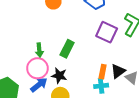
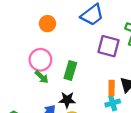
green arrow: (39, 50) -> (42, 77), turned -32
pink circle: (37, 68) -> (40, 60), moved

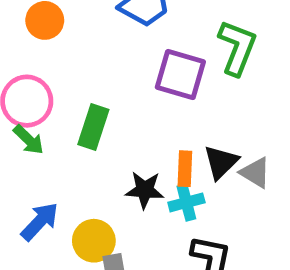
black star: (67, 100) -> (145, 190), moved

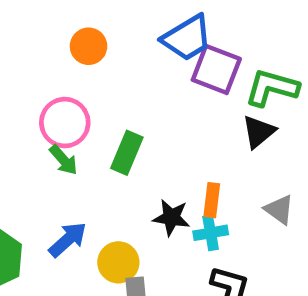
green L-shape: (237, 48) -> (272, 88), turned -100
purple square: (180, 74) -> (216, 69), moved
black triangle: (221, 162) -> (259, 132), moved

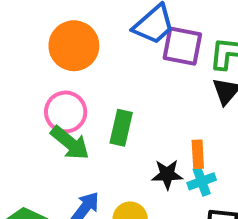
orange circle: (89, 46) -> (74, 46), size x1.6
green arrow: (63, 160) -> (70, 143), size x1.5

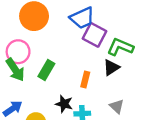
orange rectangle: (198, 154) -> (85, 80), moved

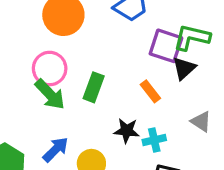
purple square: (95, 35) -> (166, 46), moved
orange rectangle: (85, 80) -> (150, 91), turned -42

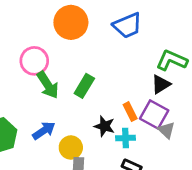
purple square: (166, 46) -> (154, 114), moved
pink circle: (50, 69) -> (34, 61), moved
orange rectangle: (150, 91) -> (130, 112), moved

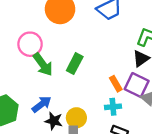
black star: (104, 126) -> (54, 121), moved
yellow circle: (71, 147) -> (76, 118), moved

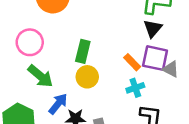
green arrow: (43, 64) -> (40, 76), moved
yellow circle: (76, 118) -> (87, 77), moved

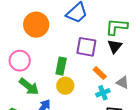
purple square: (155, 58) -> (86, 47), moved
gray triangle: (171, 69) -> (123, 82), moved

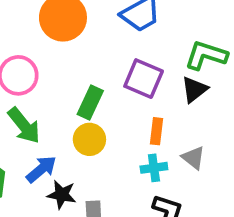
orange rectangle: (100, 73) -> (156, 131), turned 40

